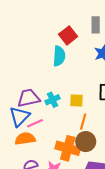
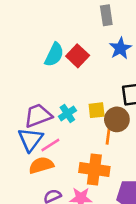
red square: (68, 35) -> (78, 56), moved
cyan semicircle: (59, 56) -> (54, 55), moved, turned 30
brown circle: (86, 142) -> (117, 119), moved

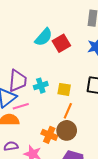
purple trapezoid: (38, 116) -> (18, 81), turned 100
brown circle: (117, 119) -> (67, 130), moved
orange cross: (94, 170) -> (49, 135), size x0.7

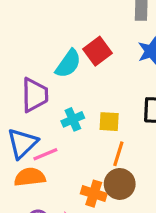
cyan semicircle: (44, 37) -> (68, 64), moved
purple trapezoid: (18, 81) -> (35, 95), moved

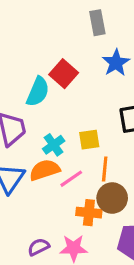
pink line: (45, 154) -> (71, 179), moved
orange semicircle: (30, 177) -> (45, 170), moved

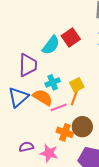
yellow square: (89, 140) -> (77, 85), turned -32
orange line: (105, 169) -> (75, 97), moved
orange semicircle: (45, 170) -> (43, 97), turned 36

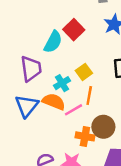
yellow square: (77, 85) -> (84, 72), moved

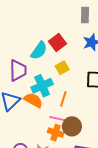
yellow square: (84, 72) -> (62, 68), moved
cyan cross: (62, 83) -> (42, 86), size x1.5
pink line: (73, 110) -> (57, 119), moved, turned 35

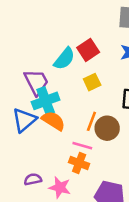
purple trapezoid: (18, 70) -> (36, 82), turned -30
cyan cross: (42, 86) -> (46, 101), moved
brown circle: (72, 126) -> (107, 128), moved

